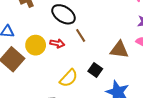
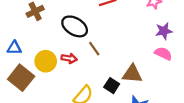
brown triangle: (119, 50) -> (132, 74), moved

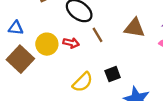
brown triangle: (132, 74) -> (134, 28), moved
black square: (112, 86) -> (113, 74), turned 32

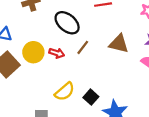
brown line: (98, 35) -> (83, 47), turned 64
black square: (113, 74) -> (91, 97), moved, turned -32

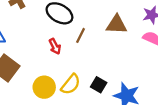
yellow circle: (33, 52) -> (44, 87), moved
red arrow: (57, 53) -> (55, 46), turned 56

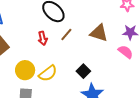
black square: (99, 85) -> (83, 71), moved

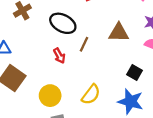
black square: (83, 71) -> (134, 73), moved
yellow semicircle: (48, 73) -> (91, 94), moved

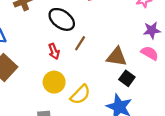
brown triangle: (119, 33) -> (117, 57), moved
yellow circle: (50, 96) -> (54, 82), moved

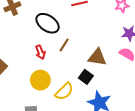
black square: (127, 78) -> (86, 77), moved

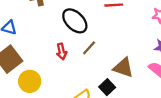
yellow circle: (40, 80) -> (30, 81), moved

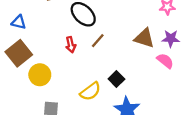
brown triangle: (123, 68) -> (144, 38), moved

